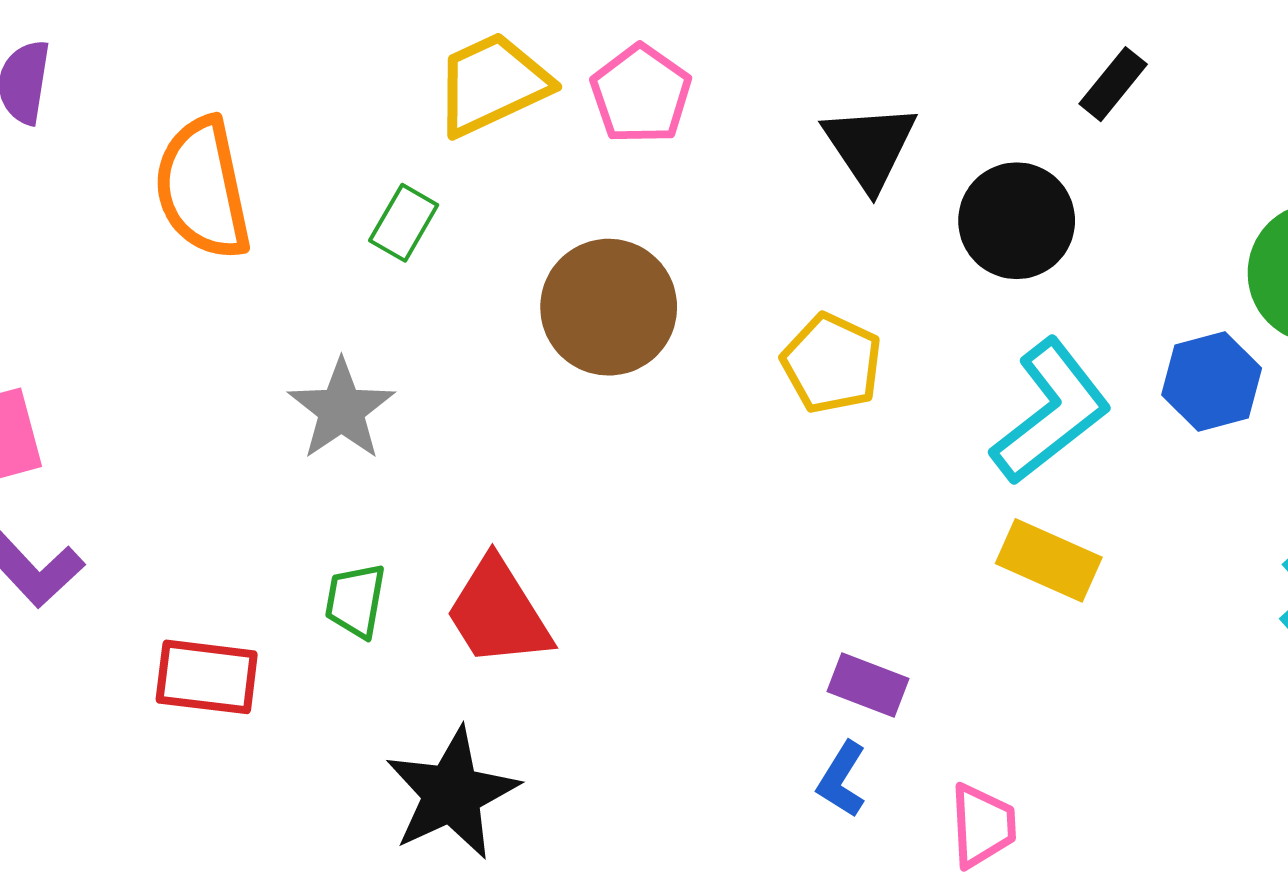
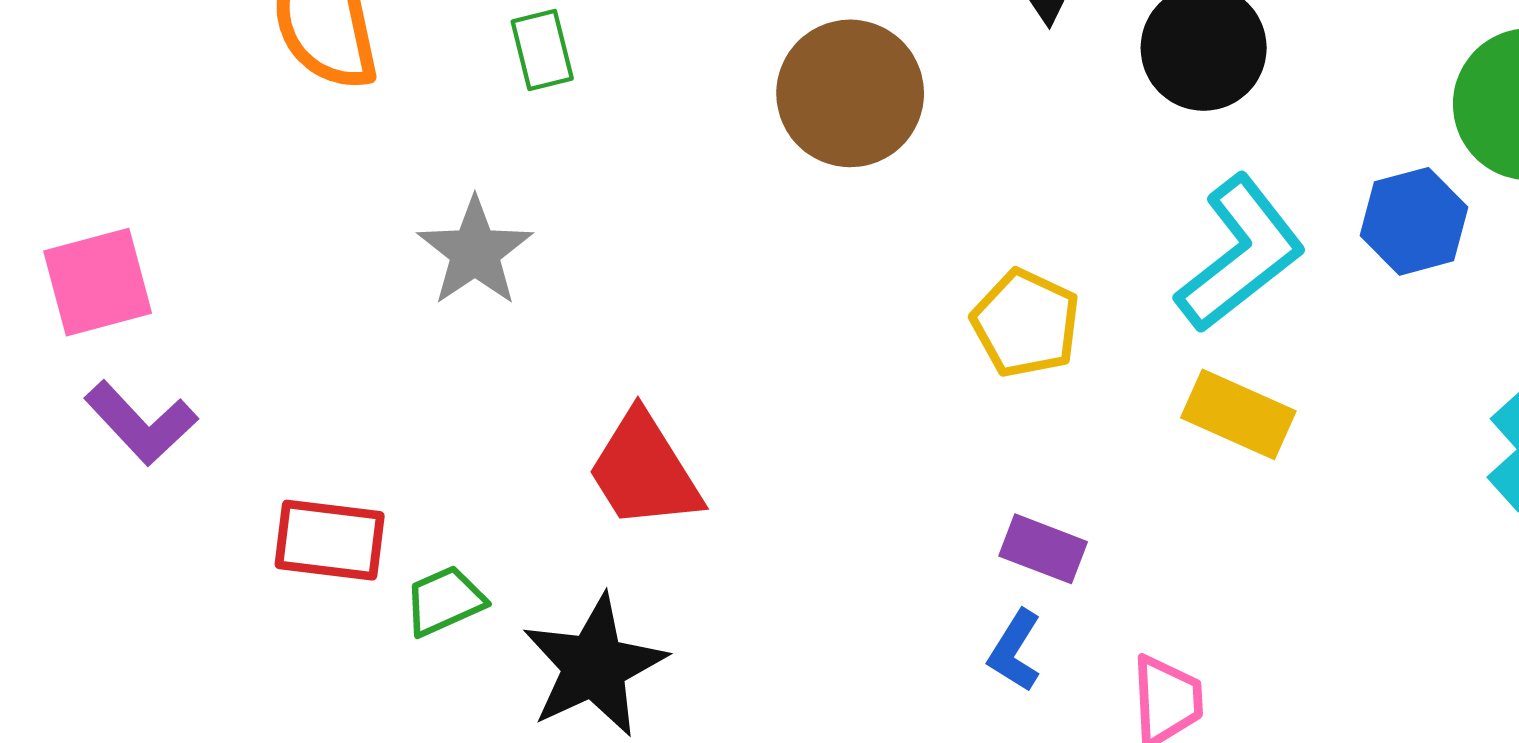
green rectangle: (404, 223) -> (542, 50), turned -44
brown circle: (609, 307) -> (850, 93), moved
yellow pentagon: (832, 363) -> (1026, 323), moved
green trapezoid: (355, 601) -> (445, 601), moved, turned 56

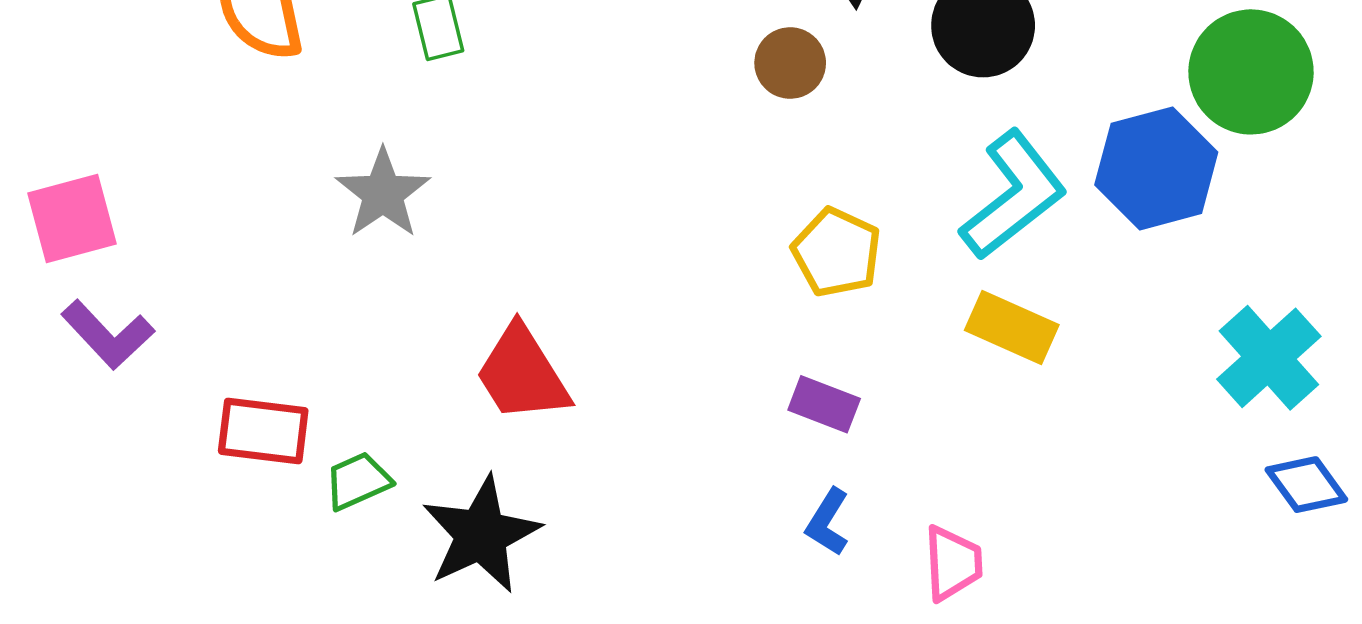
brown circle: (850, 93) -> (790, 63), moved, size x0.6
blue hexagon: (1414, 221) -> (1156, 168), size x1.4
purple rectangle: (1043, 549) -> (824, 404), moved

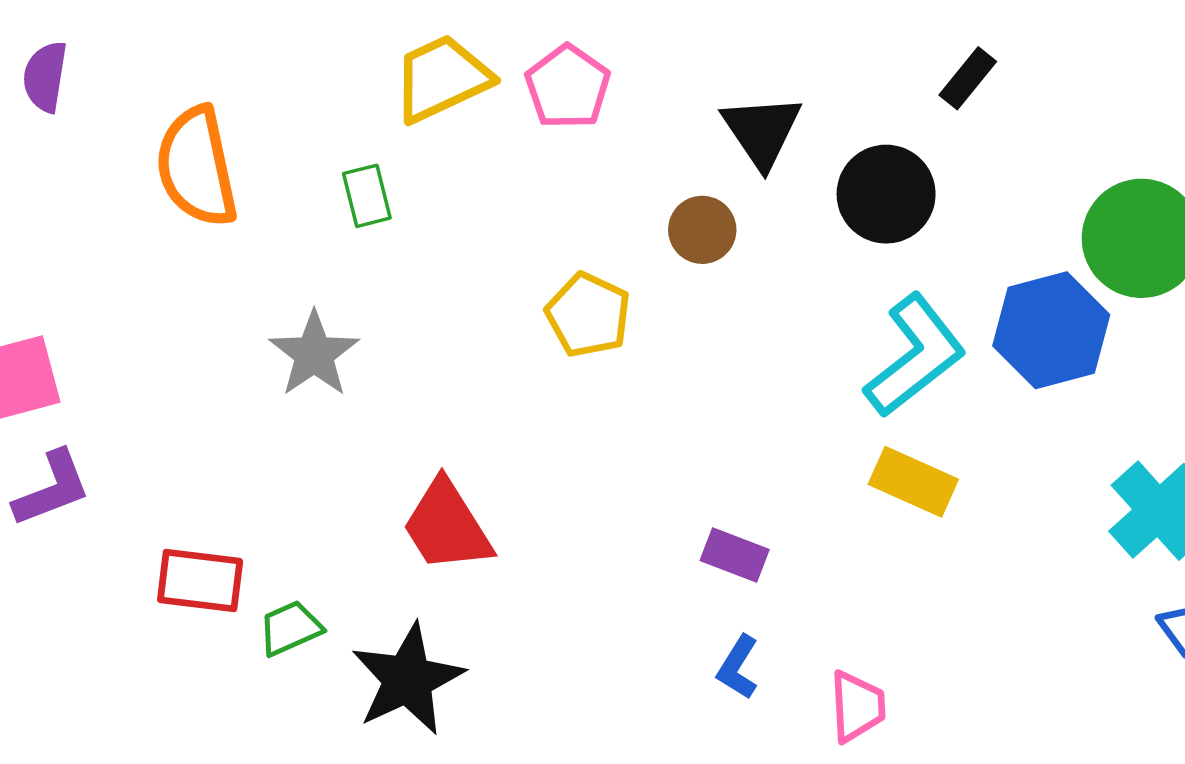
yellow pentagon: (837, 252) -> (588, 315), moved
purple L-shape: (108, 335) -> (52, 489), turned -68

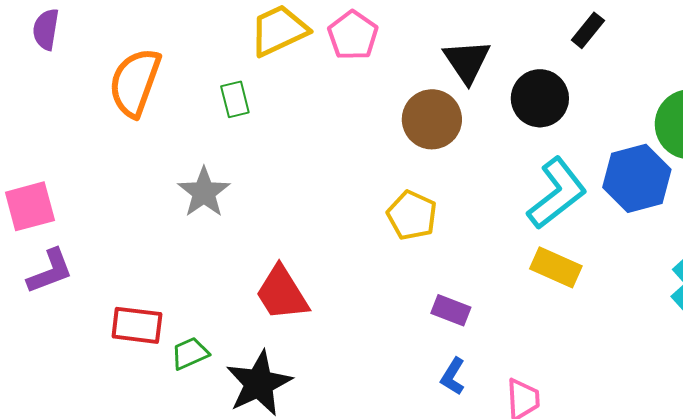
orange semicircle: (197, 167) -> (135, 82), turned 32
brown circle: (702, 230) -> (432, 119), size x1.5
yellow pentagon: (588, 315) -> (412, 215), moved

